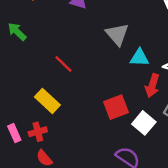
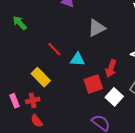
gray triangle: (117, 34) -> (97, 28), turned 42
cyan triangle: (139, 58) -> (78, 59), moved
red arrow: (152, 86) -> (111, 68), moved

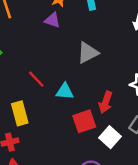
yellow rectangle: (41, 77) -> (20, 113), turned 30

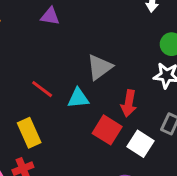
gray triangle: (88, 53) -> (100, 67), moved
red square: (84, 121) -> (107, 130), turned -30

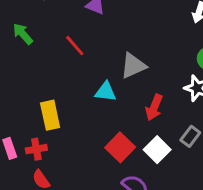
red line: (42, 89) -> (75, 46), moved
red square: (107, 130) -> (120, 147), moved

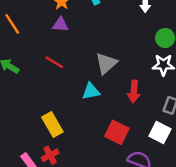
white square: (157, 150) -> (160, 132), moved

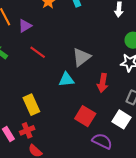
purple triangle: (60, 25) -> (25, 26), moved, turned -40

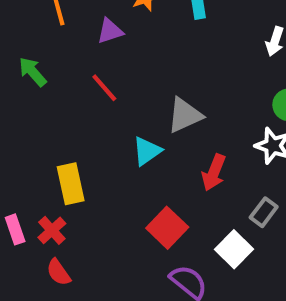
purple triangle: (25, 26) -> (110, 31), moved
cyan triangle: (66, 80) -> (147, 151), turned -42
red cross: (27, 130) -> (52, 230), turned -32

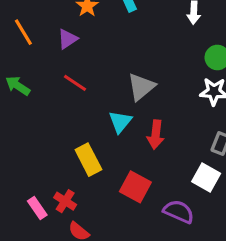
red arrow: (214, 173) -> (156, 135), moved
yellow rectangle: (71, 184) -> (88, 160), moved
red square: (167, 228) -> (135, 187), moved

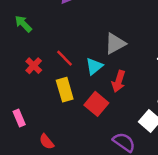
red line: (75, 83) -> (64, 58), moved
red square: (135, 187) -> (96, 104), moved
red cross: (65, 201) -> (34, 66), moved

